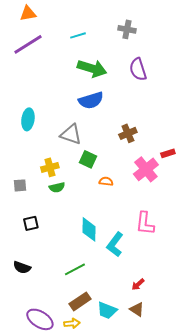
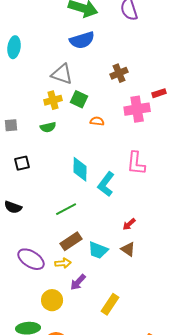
cyan ellipse: (28, 119) -> (14, 47), moved
yellow cross: (50, 167) -> (53, 100), moved
pink cross: (146, 169) -> (137, 109), turned 30

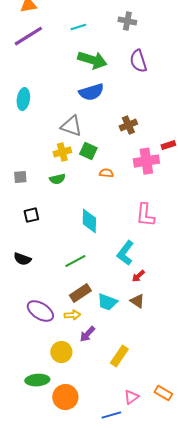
cyan L-shape: (106, 184) -> (125, 253), moved

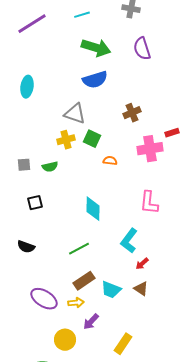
green semicircle: (57, 179) -> (50, 167), moved

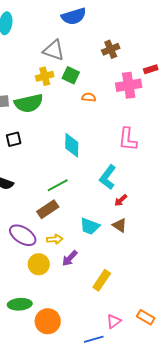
green semicircle: (50, 167) -> (29, 103), size x1.8
brown rectangle: (84, 281) -> (48, 209), moved
yellow circle: (65, 340) -> (39, 264), moved

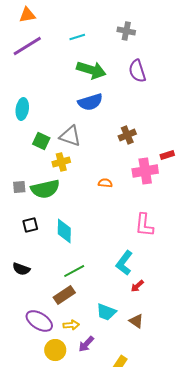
green square: (71, 75) -> (41, 141), moved
cyan diamond: (72, 145) -> (64, 231), moved
brown triangle: (120, 225) -> (136, 321), moved

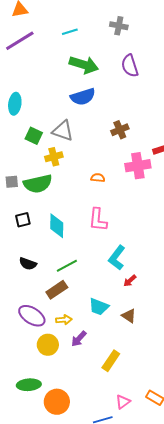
pink L-shape: (144, 225) -> (98, 220), moved
black semicircle: (21, 269) -> (28, 264), moved

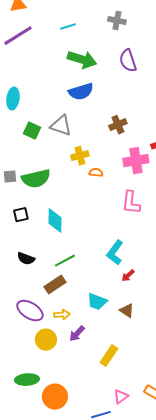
yellow cross: (54, 157) -> (80, 156), moved
pink L-shape: (98, 220) -> (131, 203), moved

